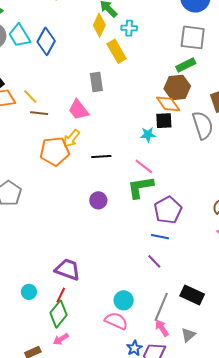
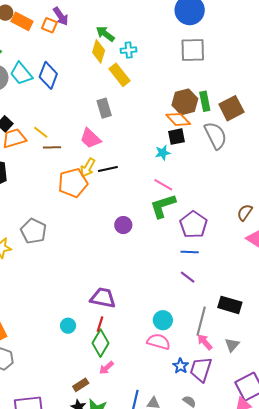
green rectangle: (186, 65) -> (205, 101), moved, turned -66
black line: (101, 156) -> (108, 169), moved

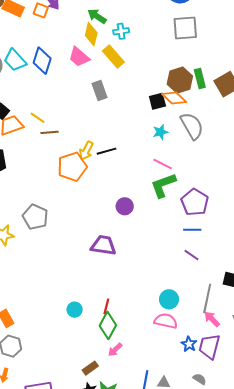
gray semicircle: (216, 136) -> (192, 126), moved
black square: (177, 137) -> (157, 101), moved
pink trapezoid: (90, 138) -> (79, 57), moved
purple trapezoid: (103, 298) -> (104, 245), moved

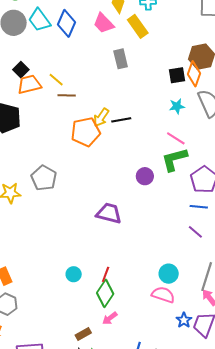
orange diamond: (174, 98) -> (194, 74), turned 60
purple circle: (125, 206) -> (145, 176), moved

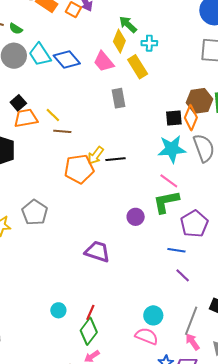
blue diamond: (67, 23) -> (67, 59), turned -68
cyan star: (177, 106) -> (172, 149), size x1.8
blue line: (199, 207) -> (176, 250), moved

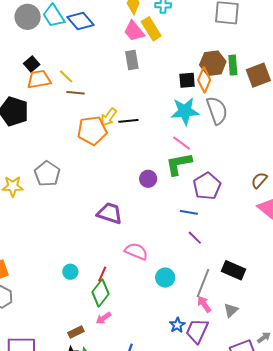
pink trapezoid: (104, 62) -> (134, 31), moved
pink semicircle: (147, 336) -> (136, 251), moved

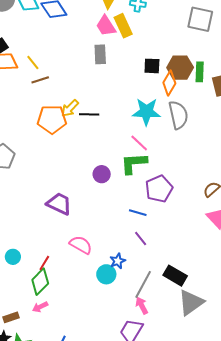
black square: (187, 80) -> (152, 66), moved
brown line: (76, 93) -> (40, 80), turned -30
gray triangle: (231, 310) -> (191, 302), moved, size x1.8
blue star: (177, 325) -> (118, 261), moved

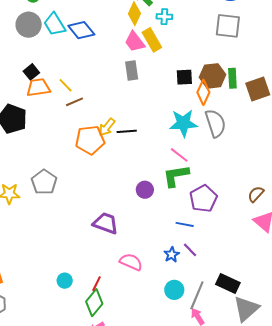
blue star: (118, 261) -> (172, 255), moved
cyan circle: (106, 274) -> (174, 290), moved

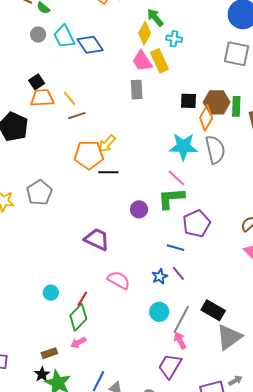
gray circle: (29, 25) -> (38, 34), size x0.6
black line: (127, 131) -> (108, 172), moved

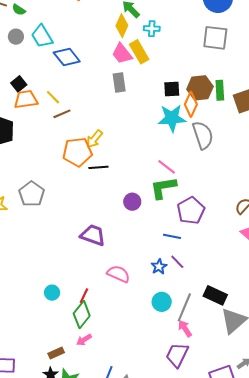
blue diamond: (90, 45) -> (67, 57), moved
cyan star: (183, 147) -> (172, 118), moved

